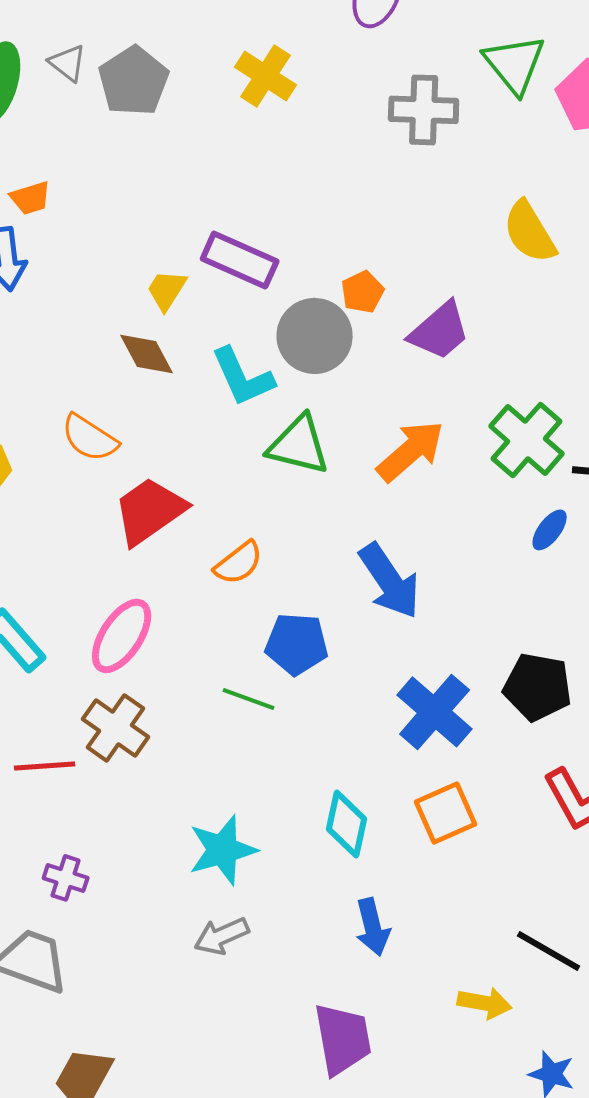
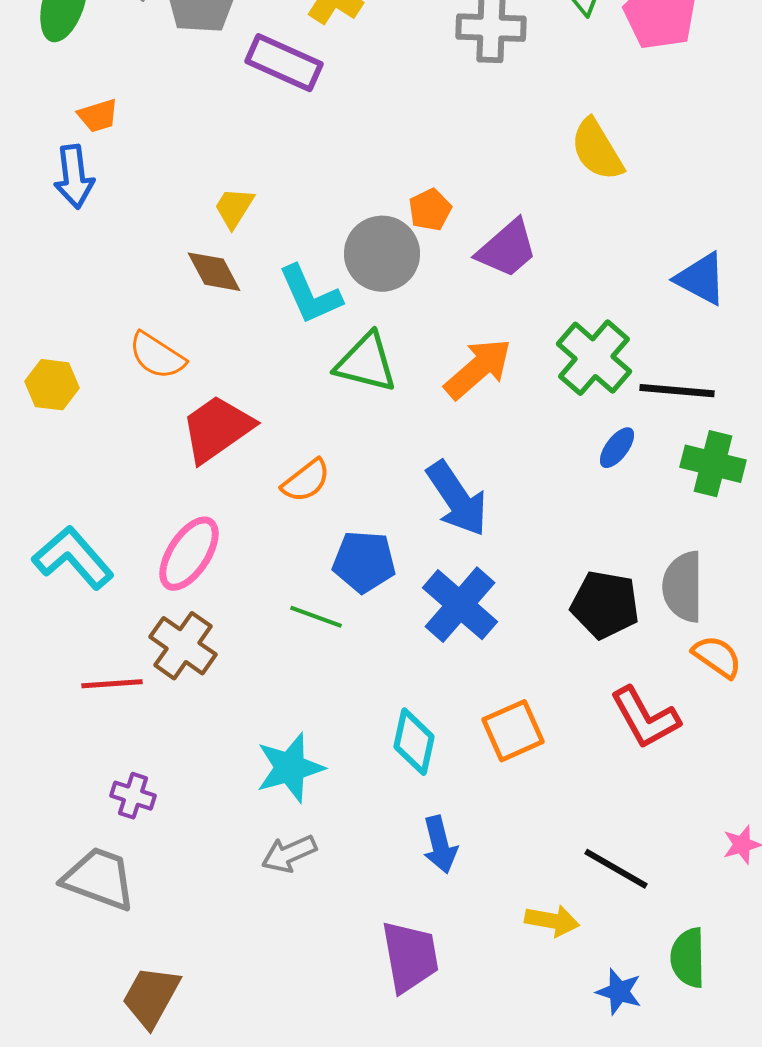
purple rectangle: (240, 260) -> (284, 63), moved
blue cross: (435, 712) -> (460, 605), moved

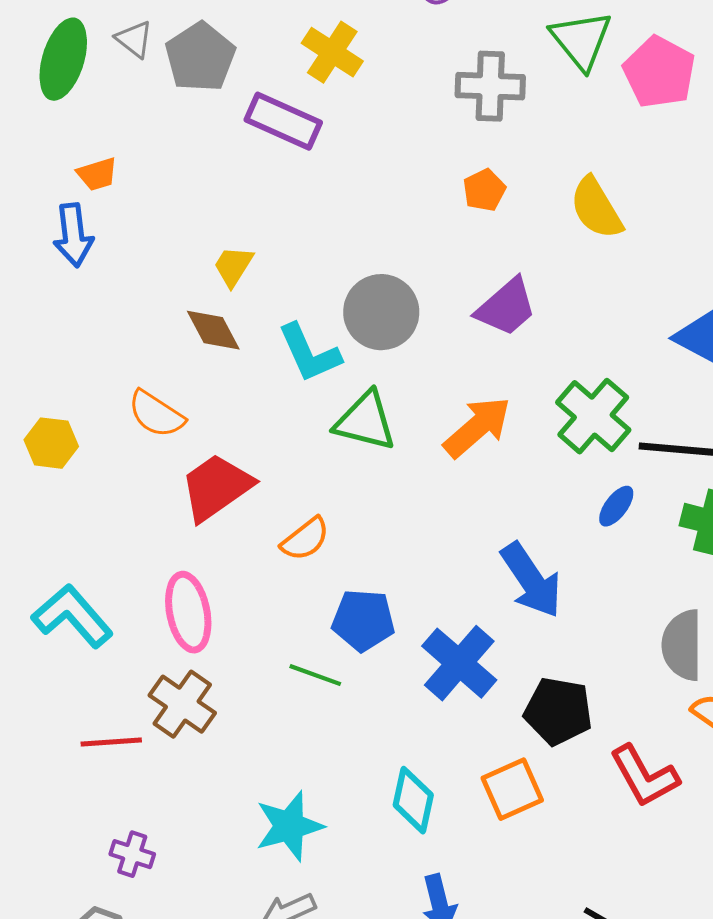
orange pentagon: (430, 210) -> (484, 190), moved
blue arrow: (457, 499) -> (531, 580), moved
pink ellipse: (189, 554) -> (188, 612), turned -44
black pentagon: (605, 605) -> (558, 711), moved

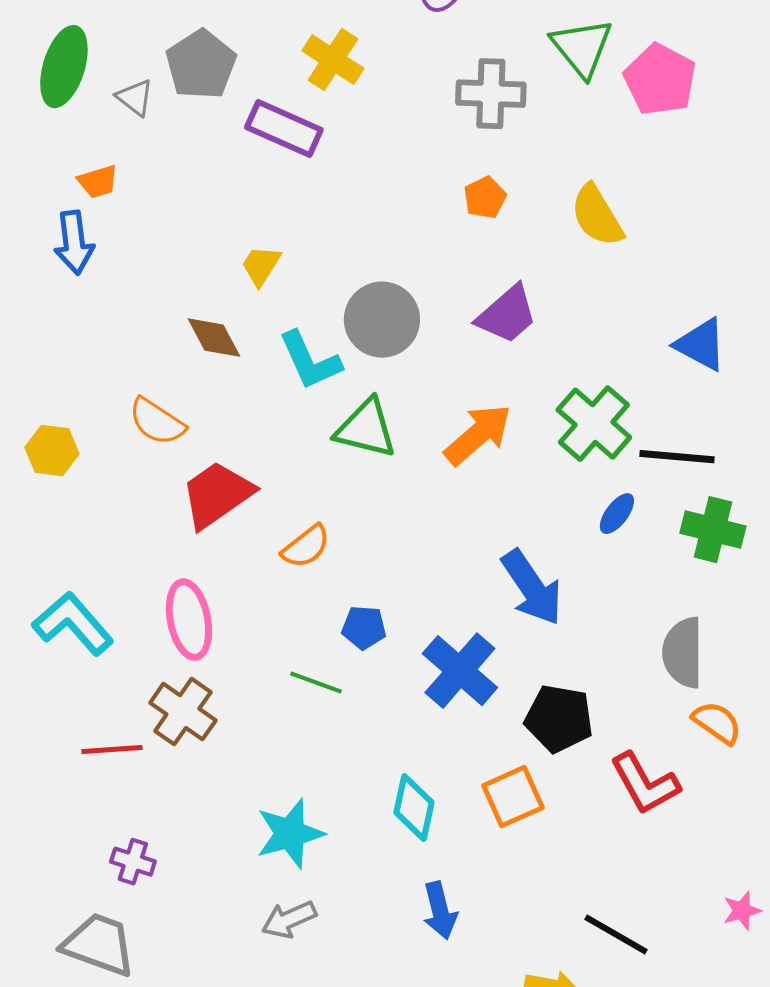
gray triangle: (134, 39) -> (135, 98), moved
yellow trapezoid: (233, 266) -> (261, 266), moved
blue pentagon: (363, 620) -> (364, 628), size x0.7

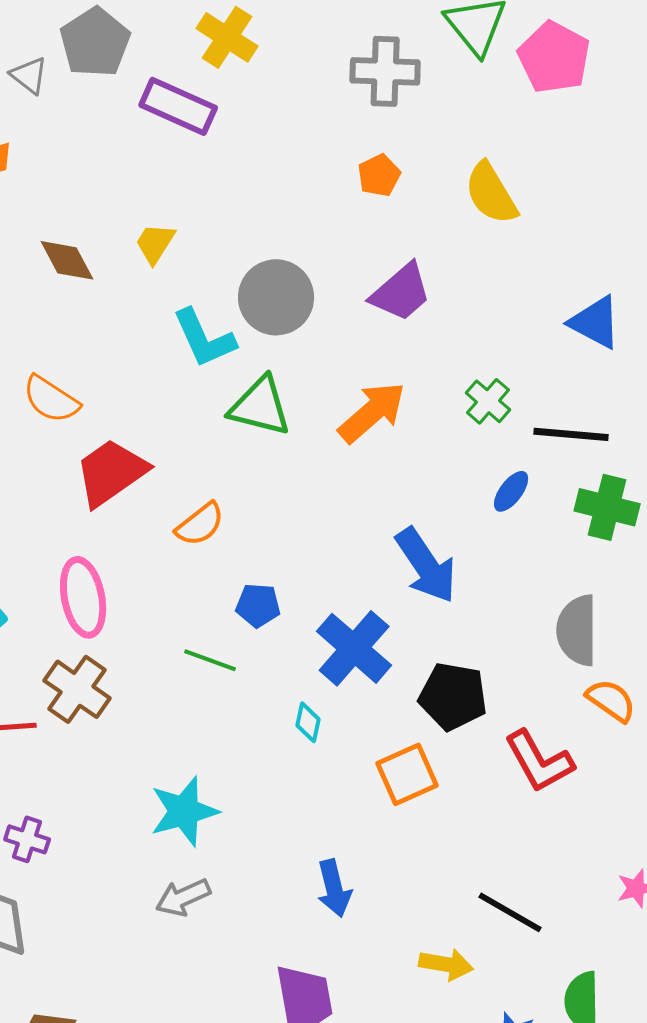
brown diamond: (214, 338) -> (67, 260), moved
green cross: (594, 424) -> (488, 401), size x0.6
cyan diamond: (414, 808) -> (308, 722), moved, size x0.6

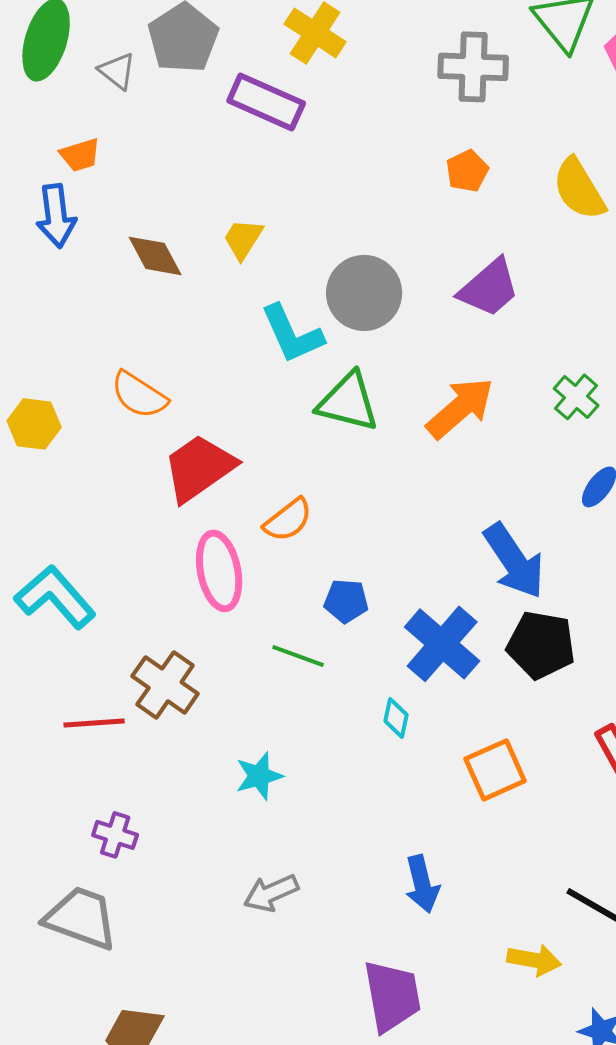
pink ellipse: (83, 597) -> (219, 571), moved
black pentagon: (453, 696) -> (541, 645), moved
cyan star: (184, 811) -> (259, 776), moved, size x0.7

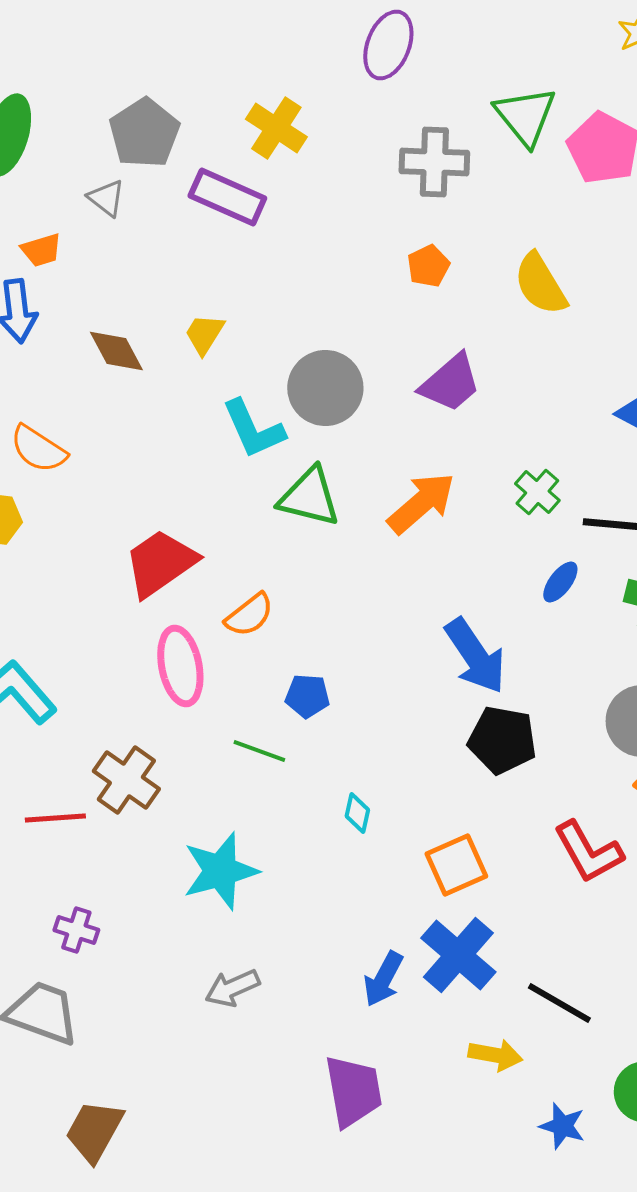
gray triangle: (117, 71) -> (106, 198), moved
orange semicircle: (139, 395) -> (38, 449), moved
blue cross: (442, 644) -> (458, 955), moved
cyan star: (259, 776) -> (220, 871), size x1.6
blue arrow: (422, 884) -> (383, 979), turned 42

